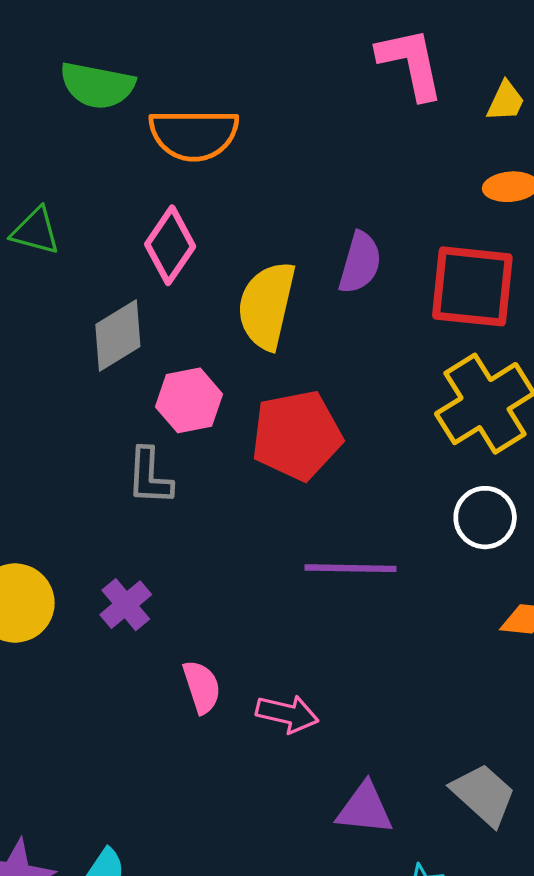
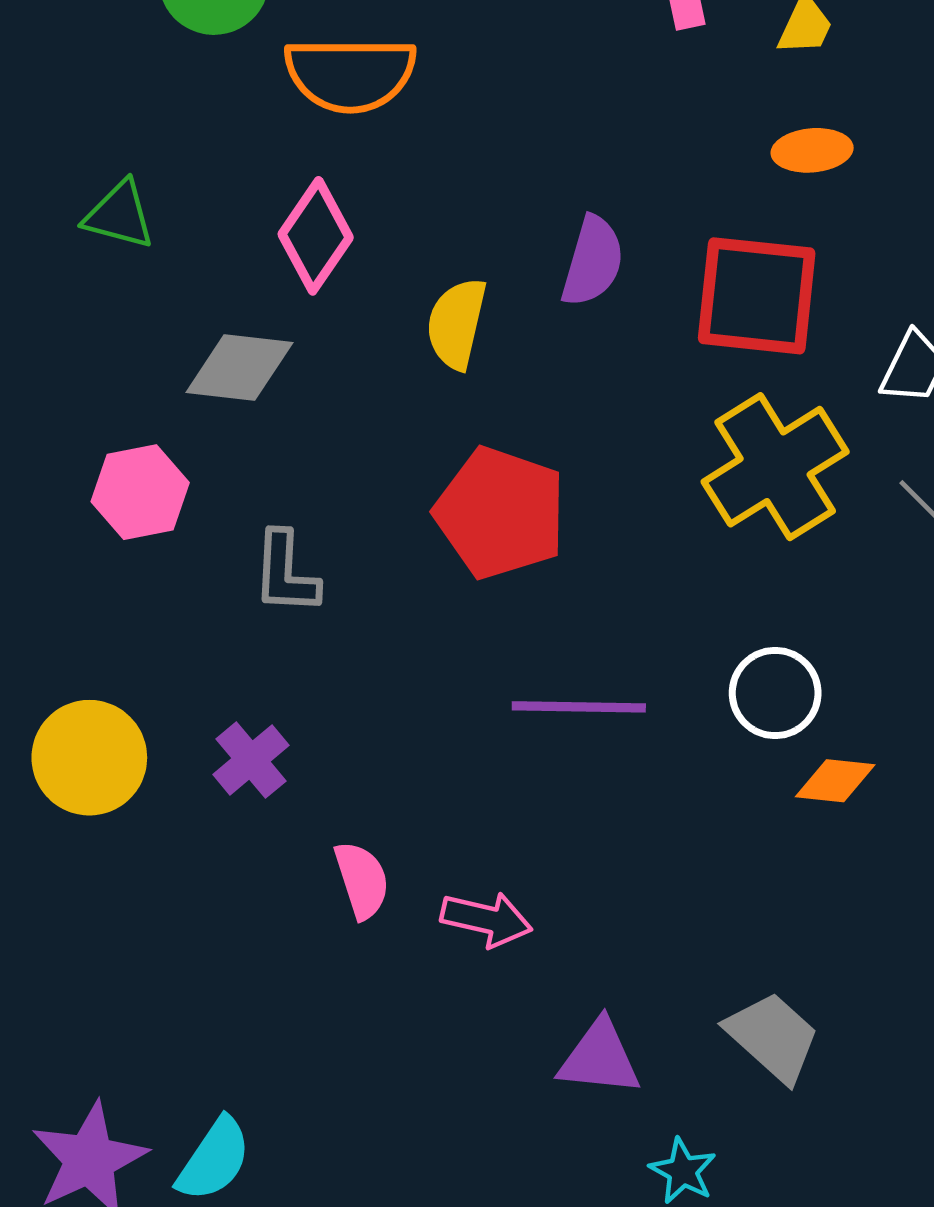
yellow semicircle: (267, 305) -> (456, 324), size x0.7
gray diamond: (118, 336) -> (239, 367), turned 38
pink hexagon: (189, 400) -> (140, 492), moved
red pentagon: (297, 435) -> (500, 513), turned 30
white circle: (485, 518) -> (775, 693), moved

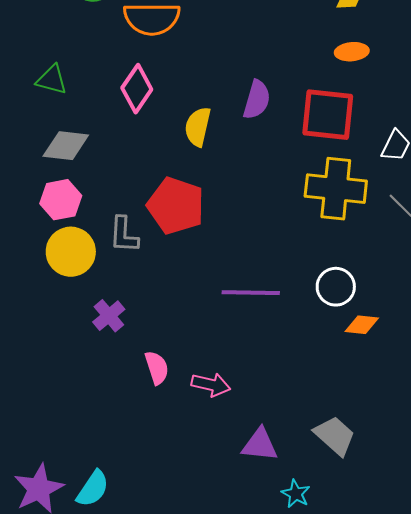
gray diamond: (239, 367) -> (66, 146), moved
yellow cross: (775, 467) -> (336, 189), turned 38
red pentagon: (500, 513) -> (176, 206), moved
yellow circle: (89, 758) -> (71, 252), moved

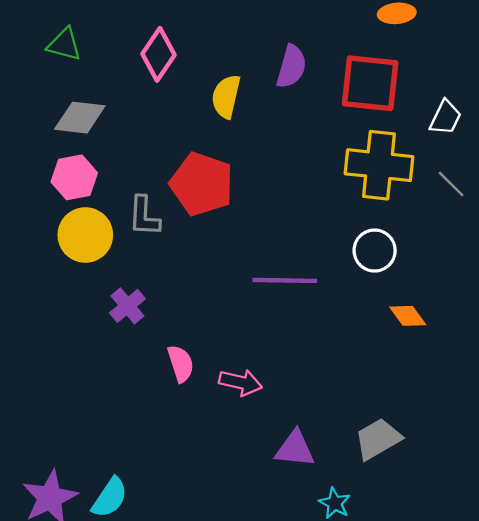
white circle: (336, 287) -> (375, 251), moved
orange diamond: (362, 325) -> (408, 316), turned 48
gray trapezoid: (335, 436) -> (378, 439), turned -72

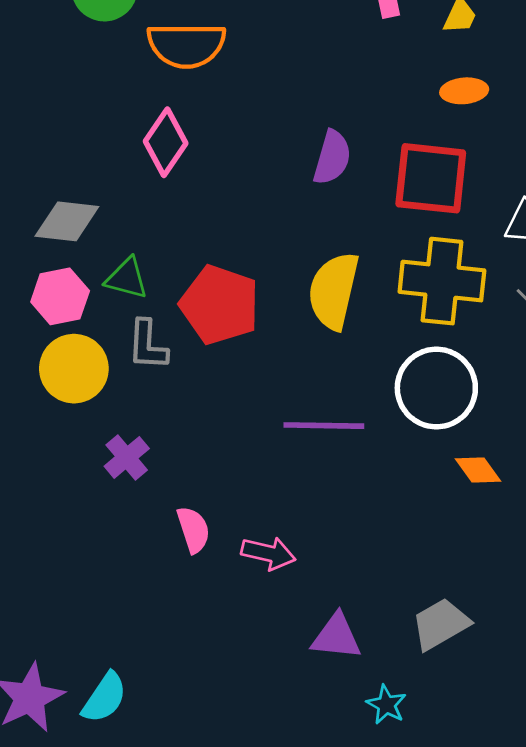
green triangle: (64, 44) -> (127, 278), moved
yellow semicircle: (226, 96) -> (334, 291), moved, size x1.4
white circle: (375, 251) -> (436, 388), size x1.5

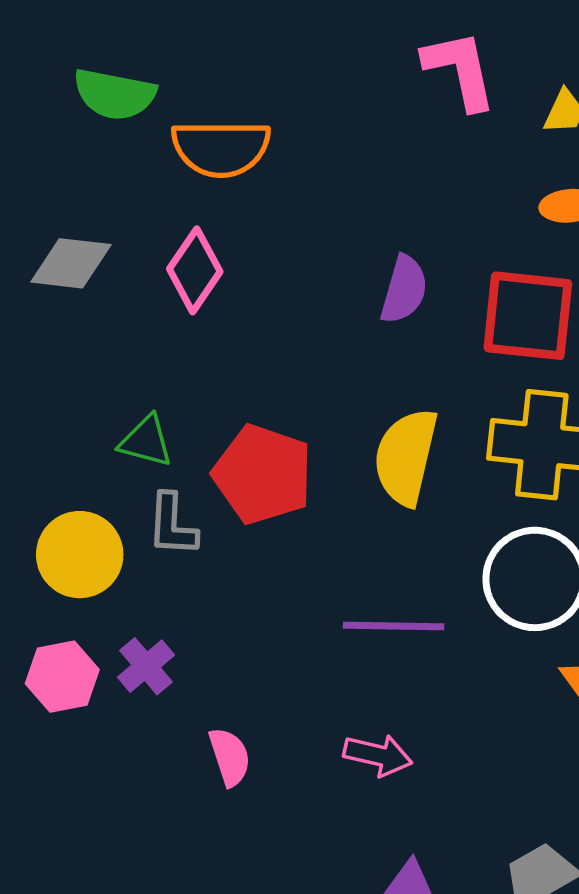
gray diamond: (67, 221) -> (71, 263), moved
pink hexagon: (60, 296) -> (62, 677), moved
pink arrow: (268, 553) -> (378, 755), moved

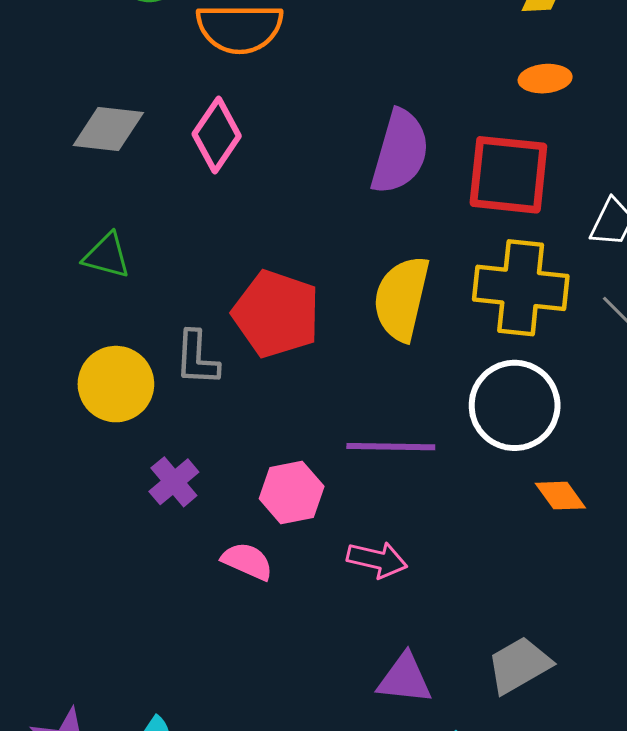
purple semicircle: (404, 289) -> (400, 152), size x1.4
green triangle: (146, 441) -> (107, 256), moved
pink hexagon: (62, 677) -> (292, 492), moved
pink semicircle: (230, 757) -> (247, 561), turned -48

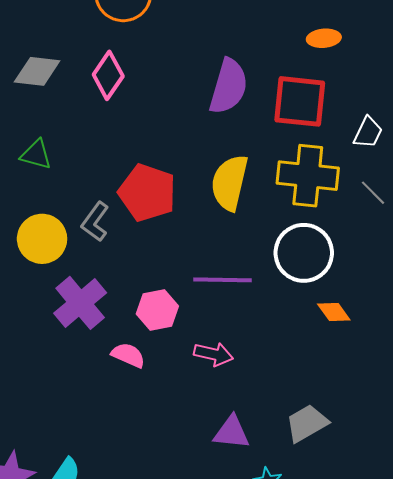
gray L-shape: (197, 358) -> (95, 222), turned 33
purple cross: (174, 482) -> (80, 303), size x1.6

